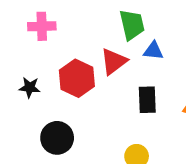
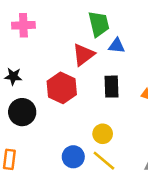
red hexagon: (77, 78) -> (62, 88), moved
black circle: (57, 138) -> (22, 112), moved

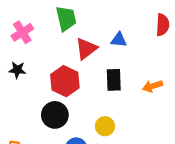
green trapezoid: (99, 24) -> (66, 19), moved
pink cross: (23, 25) -> (22, 32), moved, turned -30
black circle: (22, 112) -> (55, 115), moved

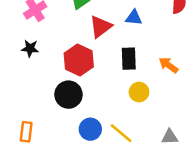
orange arrow: (153, 86) -> (168, 65), turned 54
yellow circle: (105, 126) -> (139, 92), moved

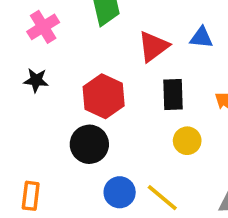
blue triangle: (134, 18) -> (201, 38), moved
red triangle: (101, 27) -> (153, 46), moved

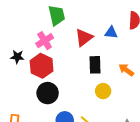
pink cross: (43, 27) -> (45, 41), moved
red hexagon: (104, 96) -> (42, 66), moved

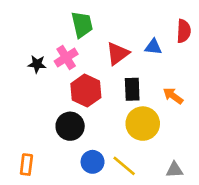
black star: (17, 57) -> (37, 64), moved
red hexagon: (42, 66) -> (86, 91), moved
yellow circle: (103, 91) -> (143, 124), size x1.6

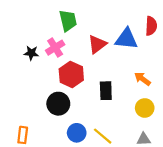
blue triangle: (153, 47) -> (126, 39), size x1.6
black rectangle: (132, 89) -> (106, 91), moved
yellow circle: (143, 124) -> (145, 108), moved, size x0.7

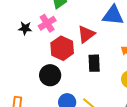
red triangle: (97, 44) -> (86, 34), moved

